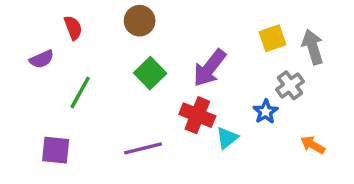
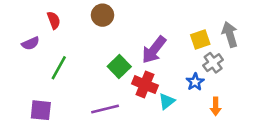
yellow square: (273, 38) -> (200, 40), moved
green square: (150, 73) -> (119, 67), moved
orange arrow: (313, 145) -> (216, 106), moved, turned -120

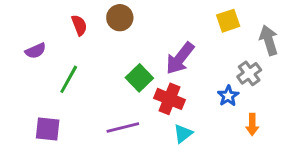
red semicircle: (54, 20) -> (79, 25), moved
yellow square: (200, 40) -> (228, 21), moved
cyan triangle: (167, 101) -> (183, 134), moved

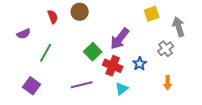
blue star: (228, 96) -> (140, 64), moved
purple square: (48, 129) -> (32, 86), turned 30

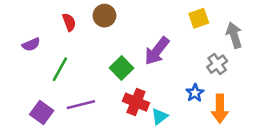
blue star: (140, 64) -> (195, 93), moved
red cross: (113, 66) -> (136, 102), moved
orange arrow: (168, 83) -> (220, 109), size x1.5
purple line: (82, 85) -> (81, 105), moved

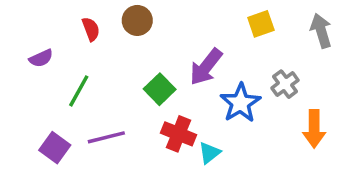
gray arrow: (234, 35) -> (321, 31), moved
blue star: (195, 93) -> (240, 103), moved, size x1.6
orange arrow: (220, 109) -> (314, 129), moved

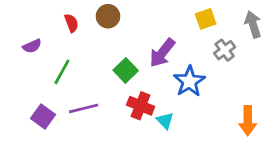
gray cross: (285, 84) -> (225, 50), moved
orange arrow: (314, 129) -> (248, 121), moved
cyan triangle: (209, 153) -> (165, 121), turned -36

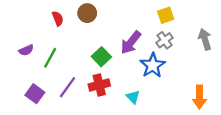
gray arrow: (253, 24) -> (205, 39), moved
purple semicircle: (32, 46) -> (26, 50), moved
gray cross: (225, 50) -> (165, 40), moved
red cross: (141, 106) -> (99, 85), moved, turned -36
purple line: (84, 108) -> (68, 87), turned -40

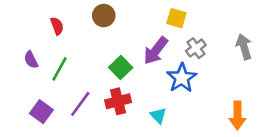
yellow square: (166, 15) -> (176, 18), moved, turned 35
red semicircle: (58, 19) -> (57, 26), moved
purple semicircle: (26, 50) -> (31, 60), turned 88

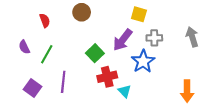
gray cross: (196, 48) -> (154, 38), turned 35
red cross: (118, 101) -> (107, 77), moved
purple line: (80, 104) -> (63, 82), turned -30

